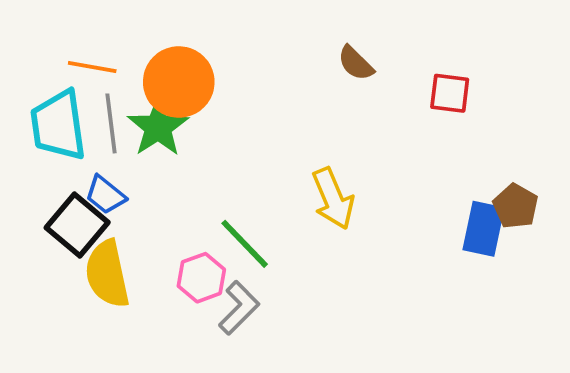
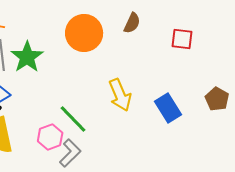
brown semicircle: (356, 63) -> (132, 23), turned -110
orange circle: (179, 82) -> (84, 33), moved
blue rectangle: (484, 229) -> (168, 108), moved, turned -44

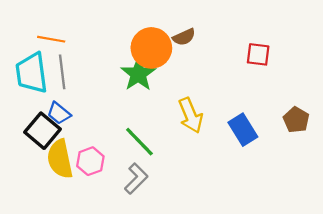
brown semicircle: (132, 23) -> (184, 37), moved, turned 40
green star: (27, 57) -> (138, 74), moved
pink hexagon: (50, 137) -> (90, 161), moved

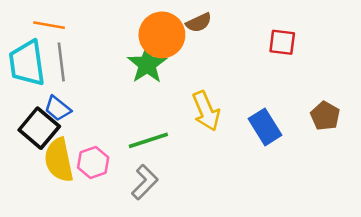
green line: (139, 142) -> (148, 140), turned -64

